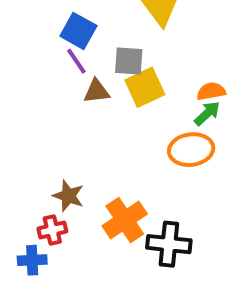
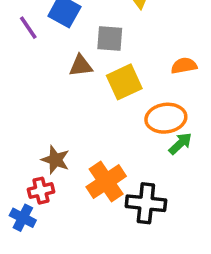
purple line: (76, 61) -> (28, 28), moved
yellow square: (145, 87) -> (124, 82), moved
green arrow: (207, 113) -> (180, 144), moved
blue cross: (32, 260) -> (23, 218), turned 30

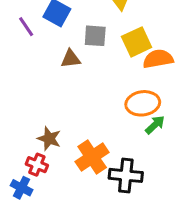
orange semicircle: (184, 66) -> (158, 59), size x1.4
yellow square: (124, 82) -> (137, 42), moved
red cross: (41, 191) -> (37, 165), turned 35

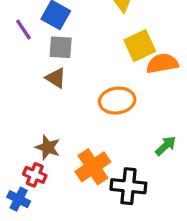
gray square: (95, 36) -> (61, 47), moved
brown triangle: (71, 59) -> (56, 78), moved, turned 40
orange ellipse: (143, 103) -> (117, 101), moved
green arrow: (155, 125) -> (166, 146), moved

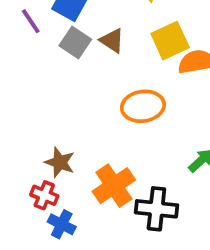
gray square: (61, 47) -> (75, 42), turned 30
brown triangle: (56, 78) -> (112, 41), moved
blue cross: (19, 199) -> (62, 224), moved

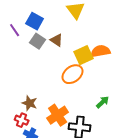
yellow square: (170, 41) -> (84, 55), moved
orange ellipse: (143, 106) -> (73, 74), turned -30

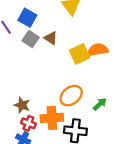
orange ellipse: (73, 74) -> (71, 96), moved
orange cross: (58, 115) -> (52, 118), turned 30
red cross: (22, 120) -> (28, 123), moved

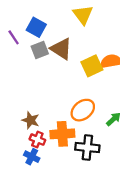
brown triangle: (51, 38) -> (61, 49), size x1.5
gray square: (31, 39) -> (40, 50), turned 35

